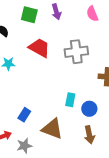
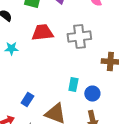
red trapezoid: (39, 48) -> (42, 32), turned -35

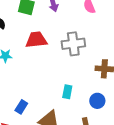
blue circle: (92, 94) -> (97, 101), moved

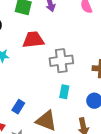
gray cross: (73, 44) -> (61, 61), moved

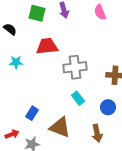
cyan rectangle: (64, 92) -> (78, 98), turned -48

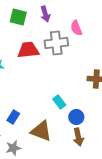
pink semicircle: (100, 12) -> (76, 28), moved
gray cross: (75, 67) -> (56, 43), moved
blue circle: (108, 107) -> (76, 117), moved

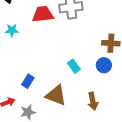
blue circle: (76, 117) -> (104, 65), moved

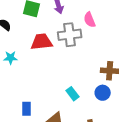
blue rectangle: (28, 81) -> (27, 109), turned -32

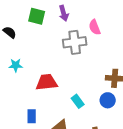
red trapezoid: (42, 42) -> (47, 82), moved

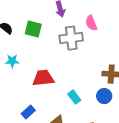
green square: (37, 16) -> (33, 29), moved
blue rectangle: (32, 116) -> (28, 112), turned 48

